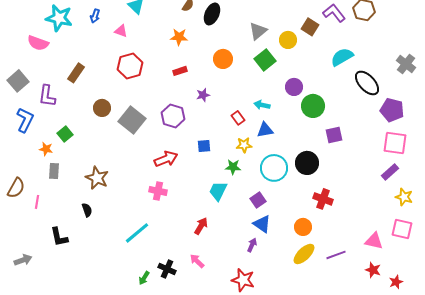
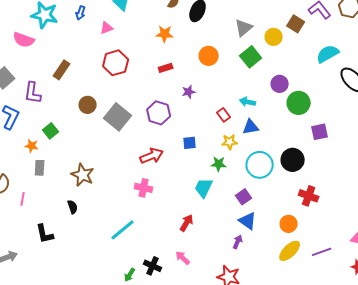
pink triangle: (121, 31) -> (107, 28), turned -40

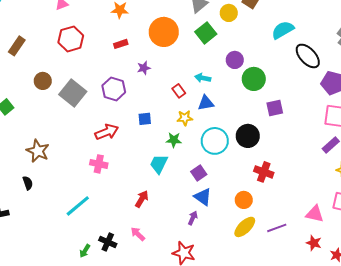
orange circle: (209, 56) -> (164, 32), size x1.5

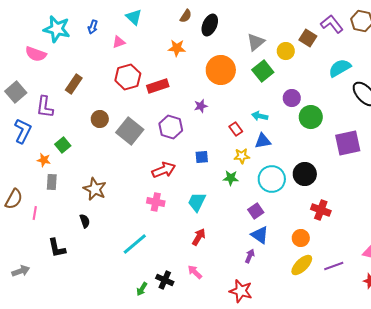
red rectangle: (121, 44) -> (158, 86), moved, size x1.5
purple square: (275, 108) -> (348, 143), moved, size x1.5
cyan trapezoid: (159, 164) -> (197, 202), moved

